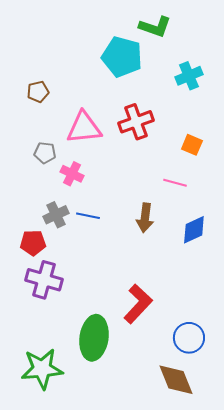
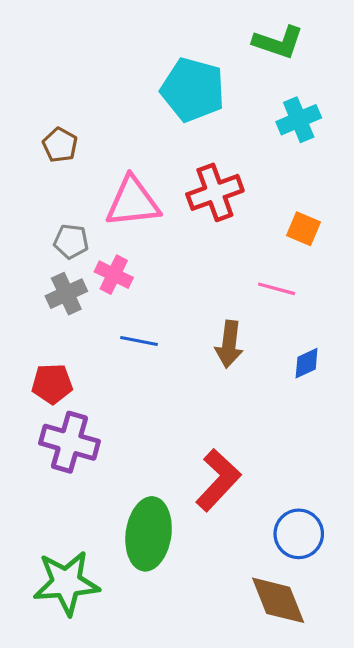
green L-shape: (155, 27) -> (278, 42), moved
brown pentagon: (38, 92) -> (60, 145), turned -30
gray cross: (56, 215) -> (66, 294), moved
blue diamond: (194, 230) -> (307, 363), size x0.7

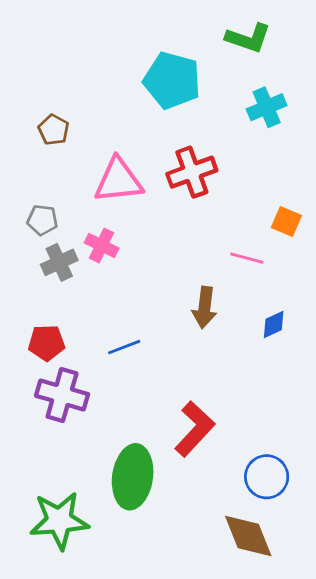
orange square: (303, 229) -> (286, 221), moved
gray pentagon: (71, 241) -> (42, 220), moved
blue line: (139, 341) -> (124, 347), moved, turned -32

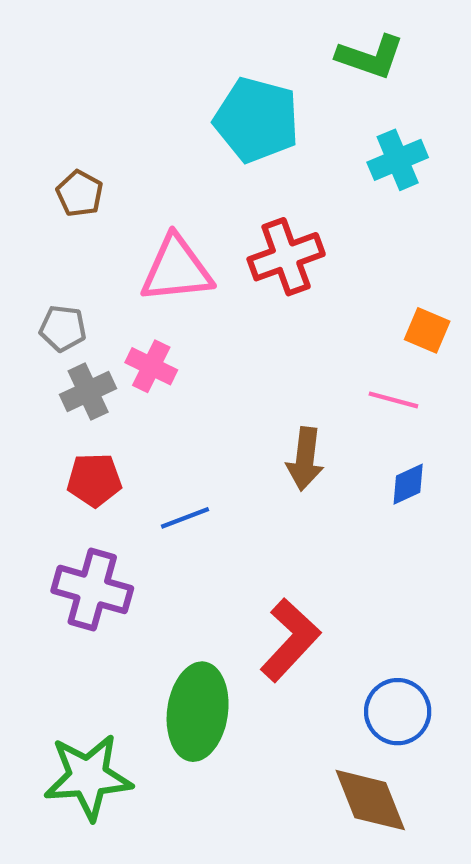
pink line: (247, 258) -> (393, 400), moved
red pentagon: (47, 343) -> (94, 480), moved

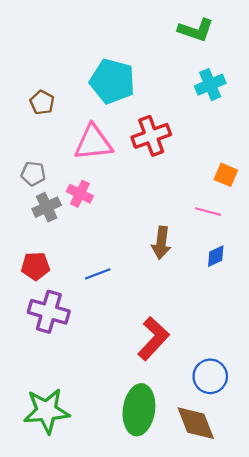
cyan pentagon: (257, 120) -> (112, 81), moved
red pentagon: (94, 480) -> (35, 266), moved
green ellipse: (198, 712) -> (139, 410), moved

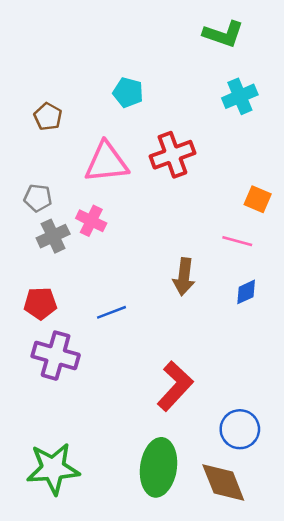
cyan pentagon: (112, 81) -> (128, 92), size x0.6

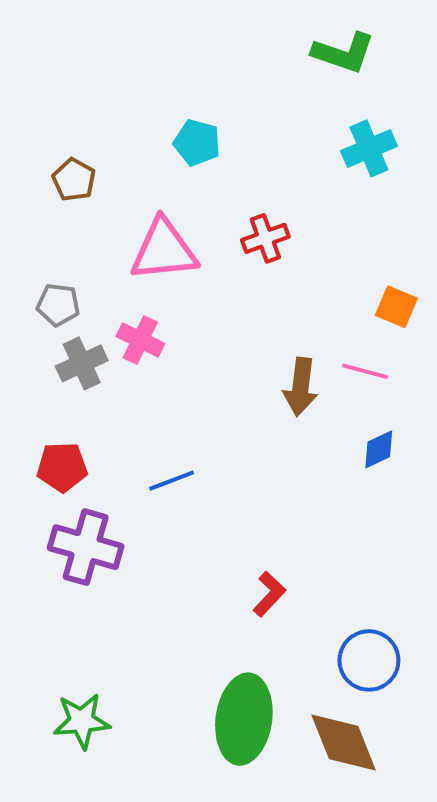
red cross: (172, 155) -> (265, 238), size x0.7
brown arrow: (184, 277) -> (301, 387), moved
red L-shape: (175, 386) -> (269, 594), size x0.6
green star: (53, 469) -> (82, 721), size x0.7

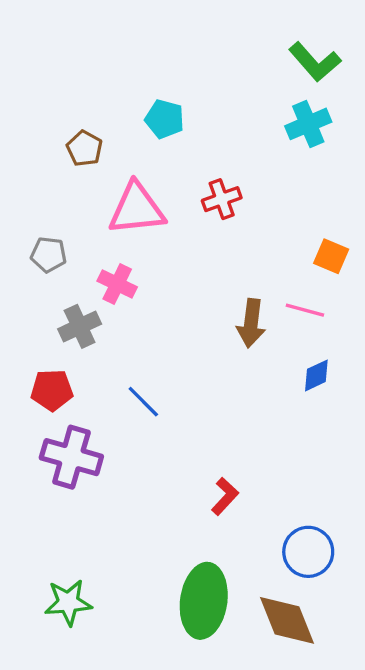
green L-shape: (344, 53) -> (315, 62), moved, turned 30
brown pentagon: (74, 180) -> (84, 148), moved
gray cross: (82, 363) -> (80, 326), moved
blue line: (172, 481) -> (143, 402), turned 66

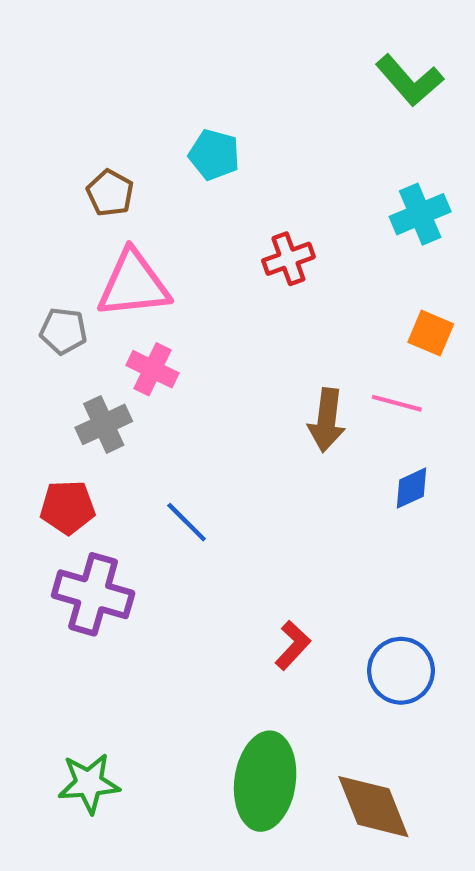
cyan cross: (308, 124) -> (420, 214), moved
pink triangle: (137, 209) -> (133, 284), moved
blue circle: (308, 552) -> (401, 671), moved

